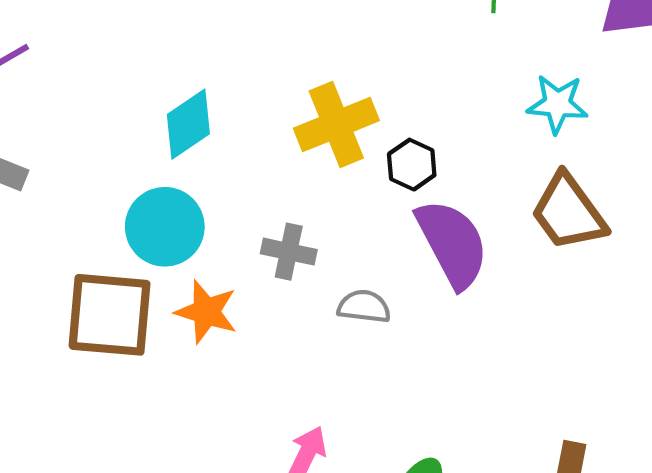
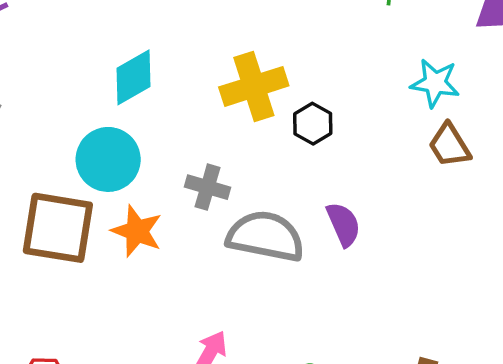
brown trapezoid: (568, 212) -> (449, 145), moved, size x0.7
purple semicircle: (452, 243) -> (343, 224), moved, size x0.6
gray semicircle: (364, 307) -> (266, 236), size x1.8

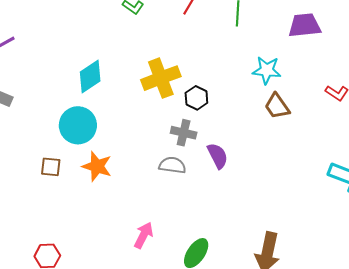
gray cross: (207, 187) -> (184, 133), moved
brown square: (58, 228) -> (51, 167), size x0.5
gray semicircle: (266, 236) -> (172, 165), size x0.6

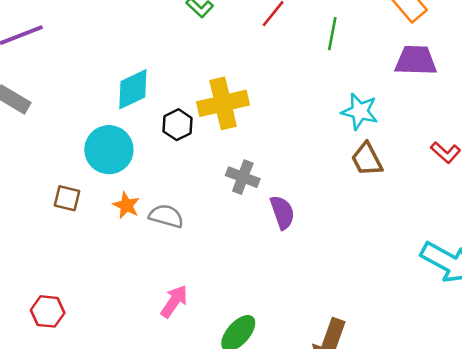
black hexagon: (196, 98) -> (178, 125), moved
gray semicircle: (172, 165) -> (166, 216), moved
orange star: (97, 166) -> (126, 205), size x0.7

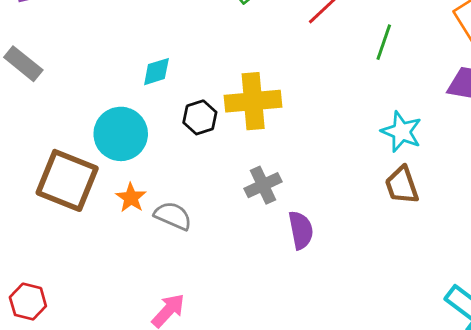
cyan diamond: (133, 89) -> (156, 72), size x0.7
gray cross: (243, 177) -> (263, 185), turned 36
brown square: (67, 198) -> (67, 180), size x2.0

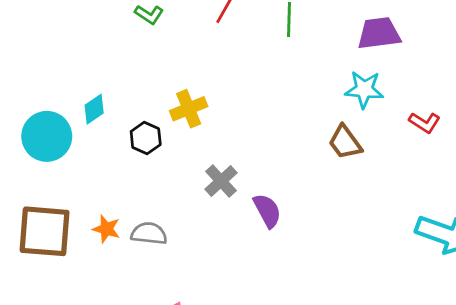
yellow cross: (253, 101) -> (189, 109), size x0.7
cyan star: (402, 132) -> (364, 89), moved
cyan circle: (121, 134) -> (47, 136), moved

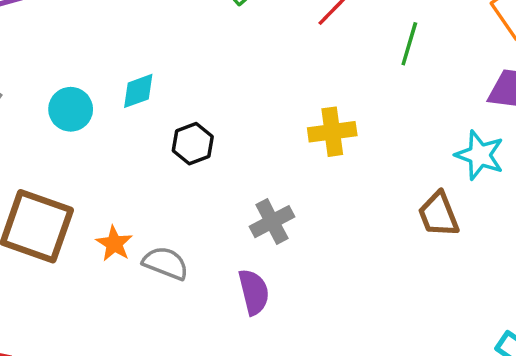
yellow cross: (189, 109) -> (332, 132), moved
cyan circle: (47, 136) -> (71, 109), size x0.7
purple semicircle: (267, 211) -> (254, 292), moved

